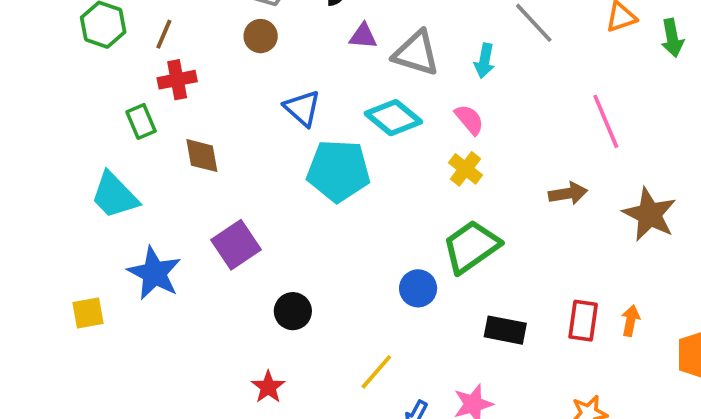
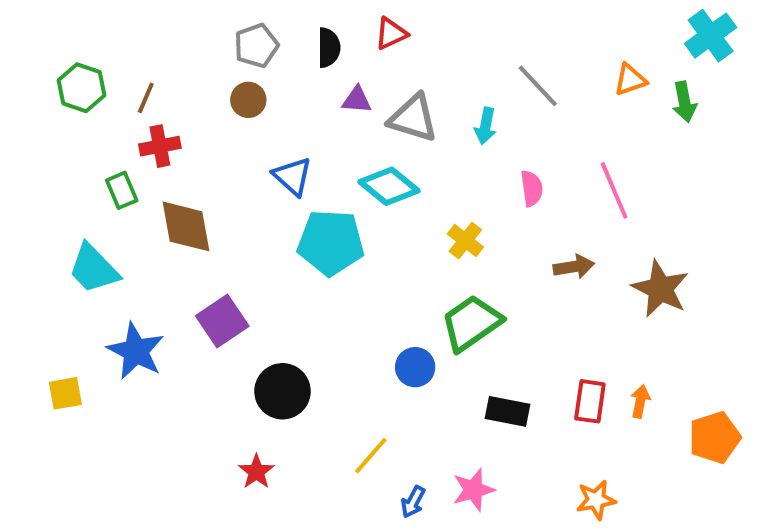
pink semicircle: (469, 120) -> (532, 188), moved, turned 32
brown diamond: (202, 156) -> (186, 226), size x1.4
black circle: (293, 311) -> (282, 391), size x1.4

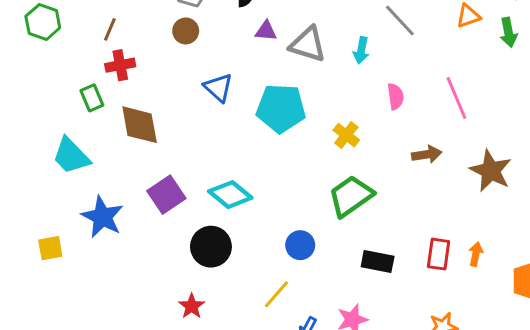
green hexagon: (82, 88) -> (43, 22), moved
cyan diamond: (389, 186) -> (230, 195), moved
cyan pentagon: (331, 243) -> (281, 108), moved
blue circle: (415, 367) -> (300, 245), moved

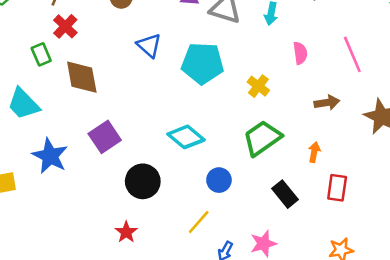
red cross: (120, 65) -> (65, 26), turned -35
cyan diamond: (230, 195) -> (186, 137), moved
orange arrow: (476, 254) -> (314, 152), moved
black rectangle: (378, 262) -> (285, 194), turned 40

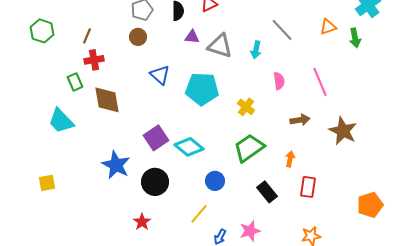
red cross: (65, 26) -> (94, 60), turned 36
purple square: (105, 137) -> (156, 138), moved
blue star: (50, 156) -> (116, 165), moved

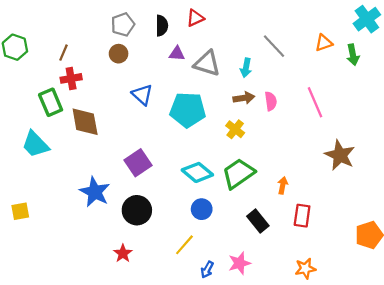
green rectangle: (75, 82) -> (51, 102), size x1.4
brown arrow: (300, 120) -> (244, 98), moved
cyan diamond: (189, 147) -> (197, 172), moved

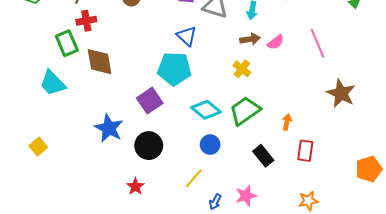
blue triangle: (142, 95) -> (187, 36), moved
pink semicircle: (271, 101) -> (276, 42), turned 60
cyan pentagon: (188, 110) -> (174, 69), moved
yellow square: (20, 211) -> (38, 147), turned -30

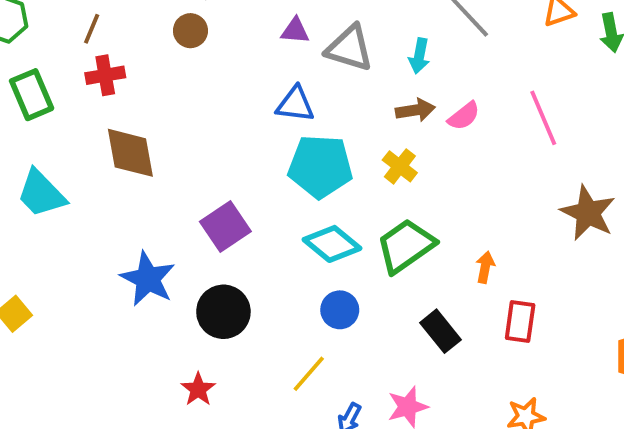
blue triangle: (187, 36) -> (295, 104), turned -35
green rectangle: (67, 43) -> (32, 95), moved
cyan pentagon: (174, 69) -> (320, 166), moved

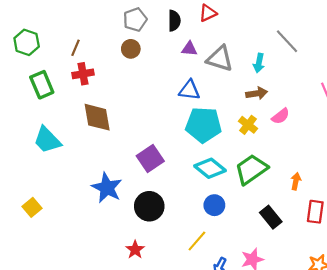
pink semicircle: (464, 116) -> (281, 116), moved

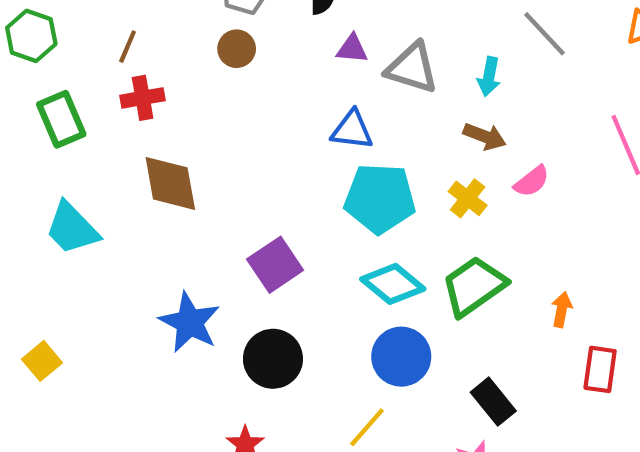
brown arrow: (257, 93) -> (485, 136), turned 30
blue circle: (214, 205) -> (401, 357), size x1.4
black rectangle: (271, 217) -> (493, 402), moved

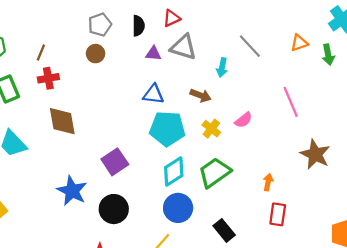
gray triangle: (412, 68) -> (183, 47), moved
brown arrow: (485, 136) -> (201, 95), moved
cyan diamond: (393, 284) -> (174, 171), turned -72
orange arrow: (562, 310) -> (268, 182), moved

